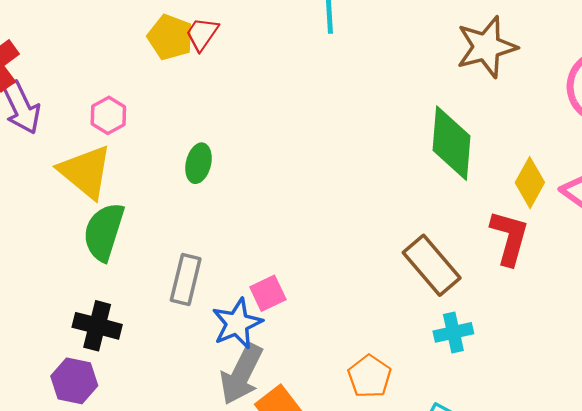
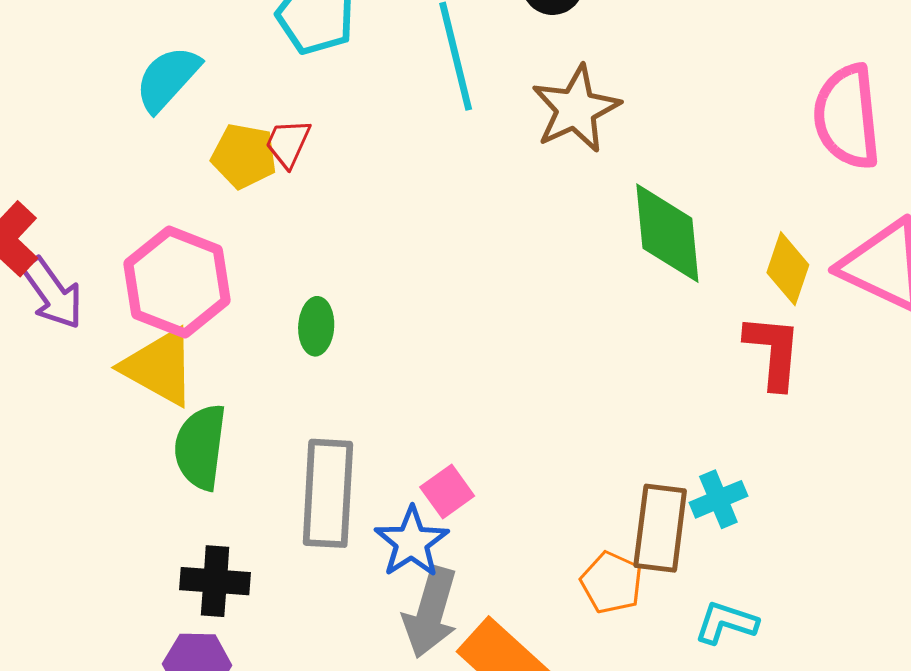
brown star: (486, 47) -> (576, 109), moved
pink hexagon: (108, 115) -> (177, 282), size x2.0
brown rectangle: (432, 265) -> (660, 528), moved, turned 58
gray rectangle: (186, 280) -> (328, 493), size x1.5

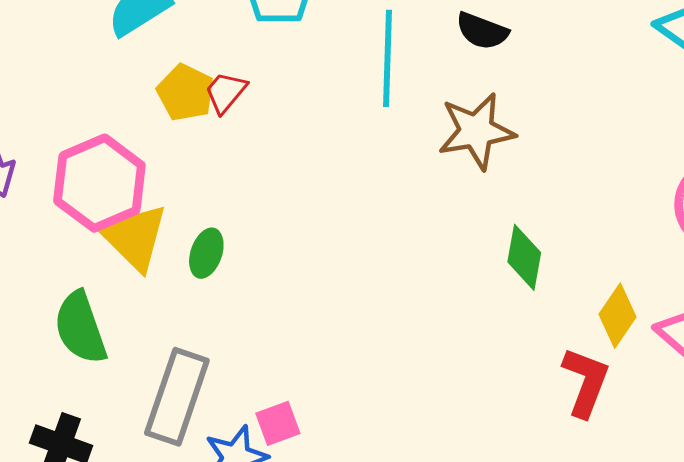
green diamond: (667, 233) -> (524, 257), size x0.7
yellow triangle: (159, 367) -> (134, 237), moved
green semicircle: (200, 447) -> (80, 328), turned -42

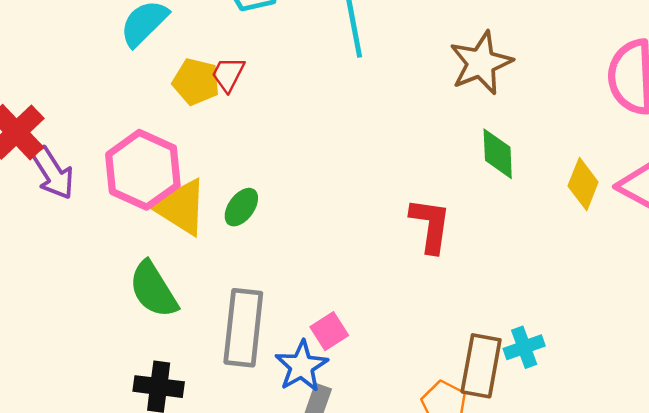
brown star: (476, 131) -> (481, 63), moved
green ellipse: (206, 253) -> (241, 207), turned 30
red L-shape: (586, 382) -> (430, 225), moved

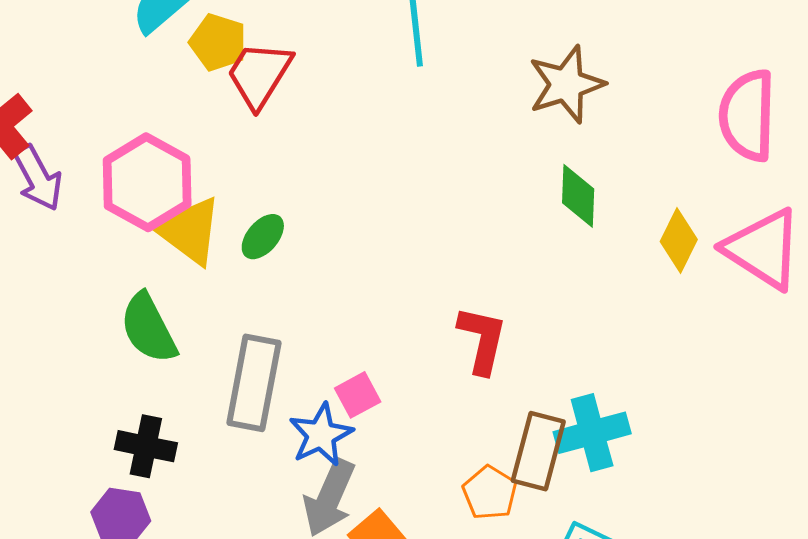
red trapezoid: (228, 74) -> (259, 75), size x1.6
yellow pentagon: (196, 82) -> (218, 42), moved
red L-shape: (430, 225) -> (482, 340), moved
cyan cross: (524, 347) -> (592, 433), size x1.5

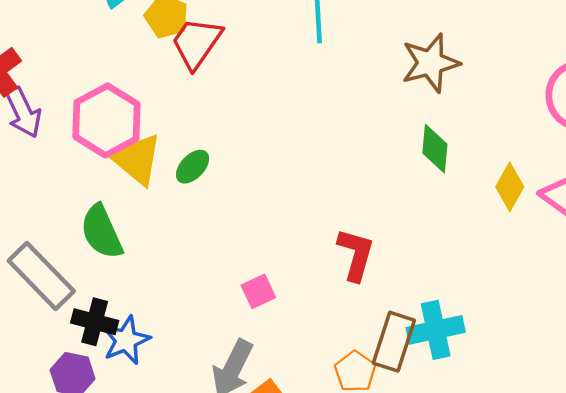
gray rectangle: (254, 383) -> (41, 276), moved, turned -58
blue star: (321, 435) -> (126, 340), moved

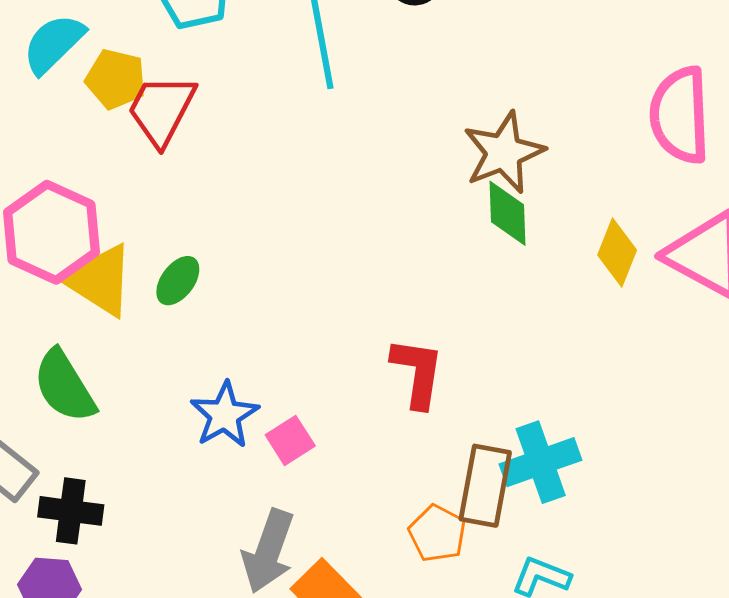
brown star: (430, 63) -> (504, 152), moved
blue star: (126, 340) -> (225, 415), moved

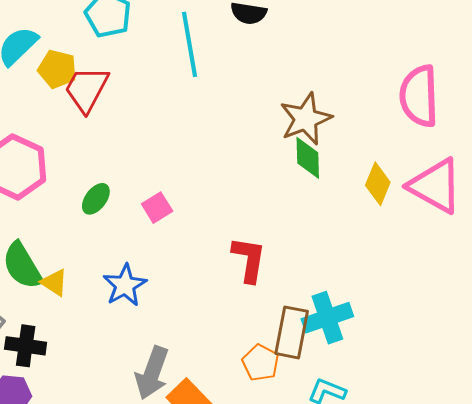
yellow triangle: (99, 280) -> (54, 283), moved, size x0.6
pink square: (290, 440) -> (157, 208), moved

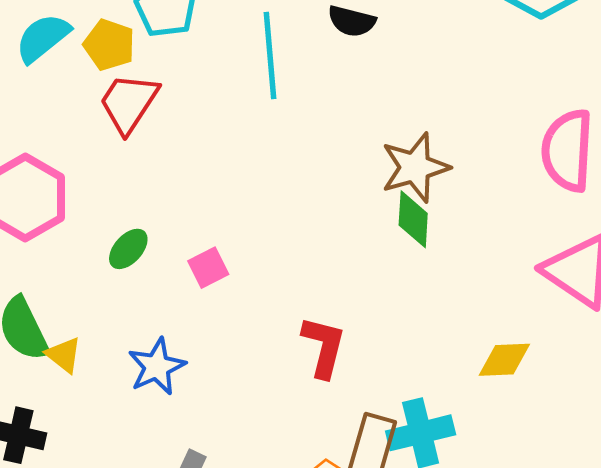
yellow pentagon: (57, 69) -> (109, 45), moved
yellow diamond: (378, 184) -> (504, 360), moved, turned 60

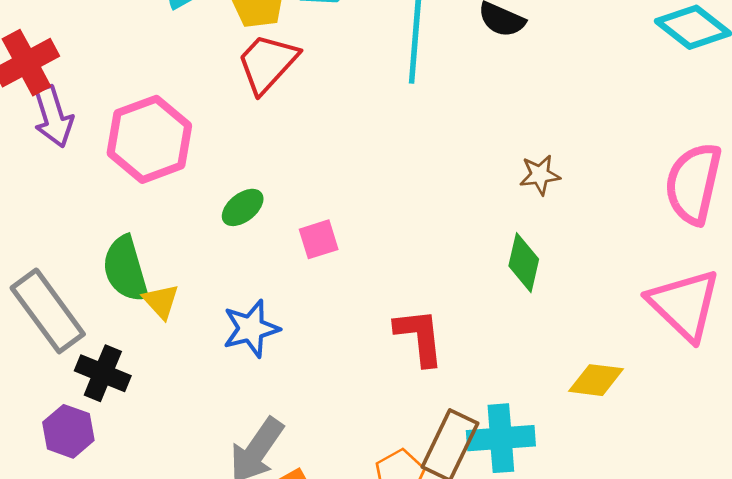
brown star: (415, 167) -> (540, 175), size x0.6
green diamond: (413, 219) -> (524, 263), moved
red L-shape: (324, 347) -> (419, 337), turned -30

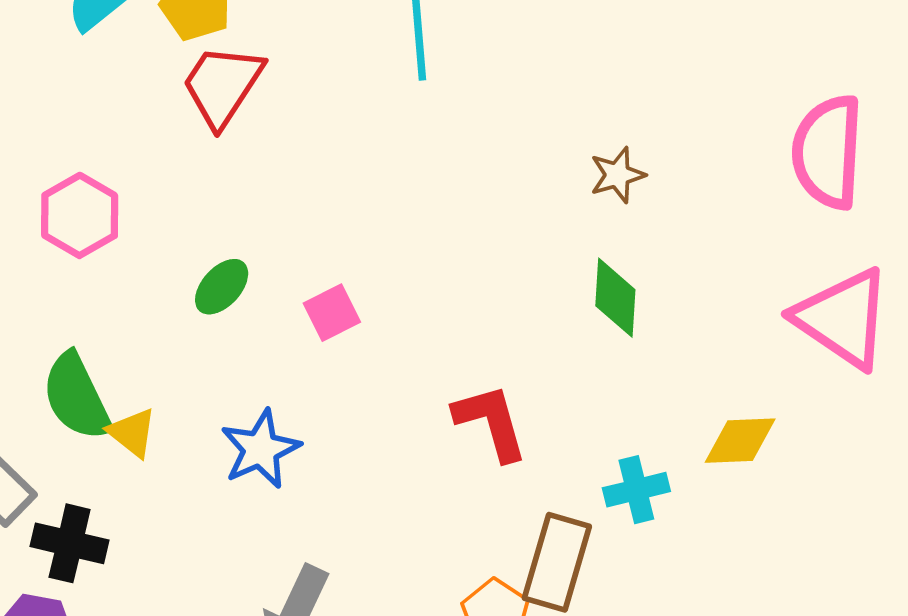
pink hexagon: (149, 139) -> (80, 215), size x0.7
cyan cross: (501, 438) -> (636, 490), moved, size x0.7

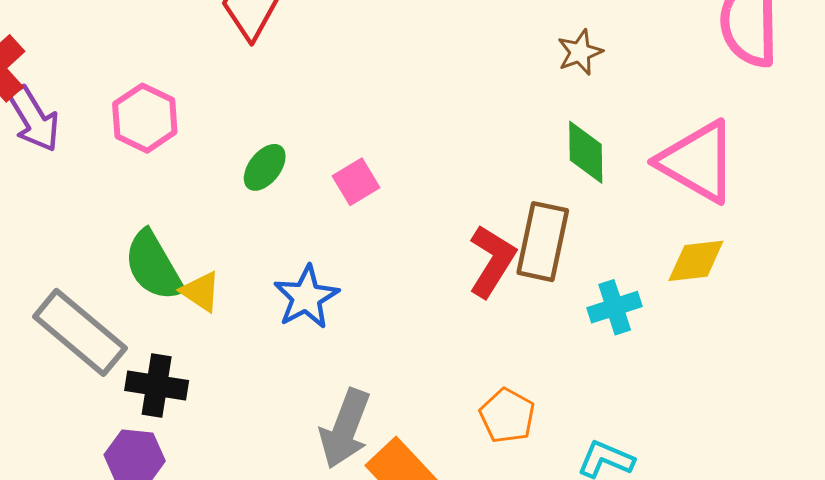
pink triangle: (843, 318) -> (698, 162), moved
red L-shape: (491, 422) -> (492, 261), turned 52
brown rectangle: (557, 562) -> (543, 242), moved

